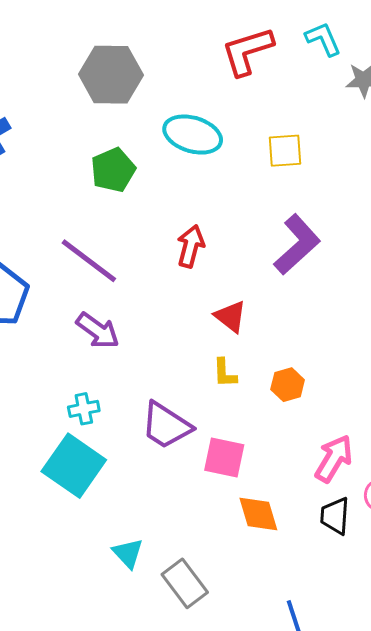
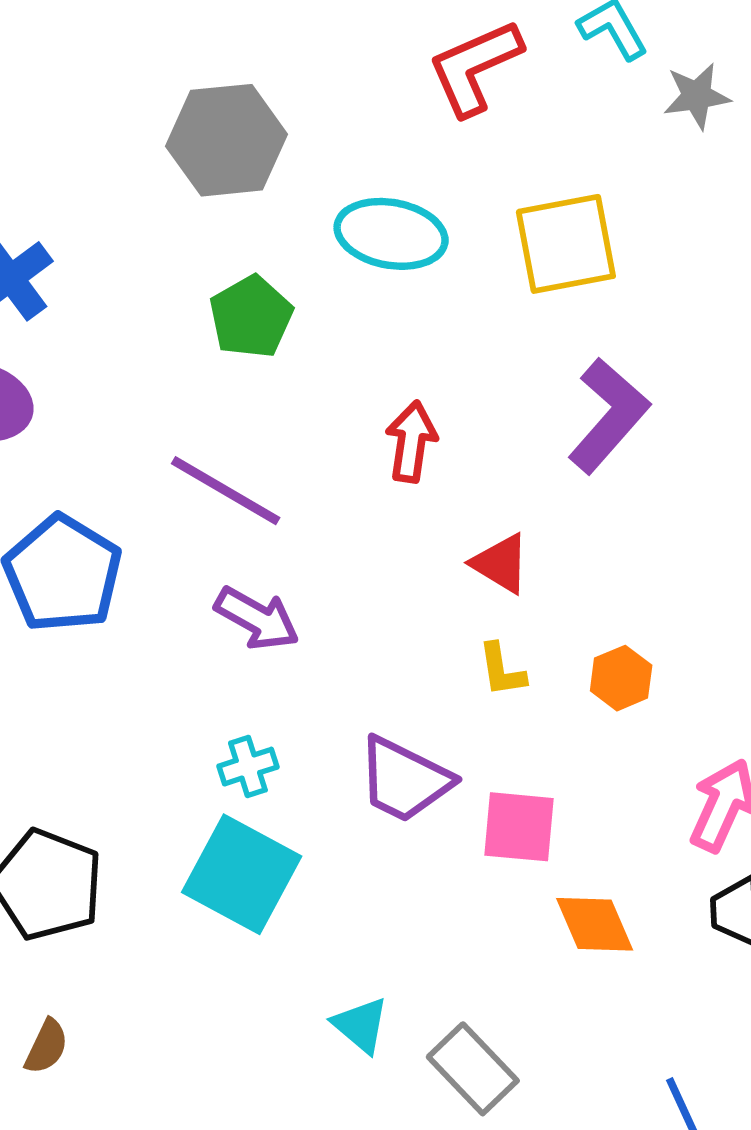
yellow square: (285, 151) -> (566, 244), size x1.5

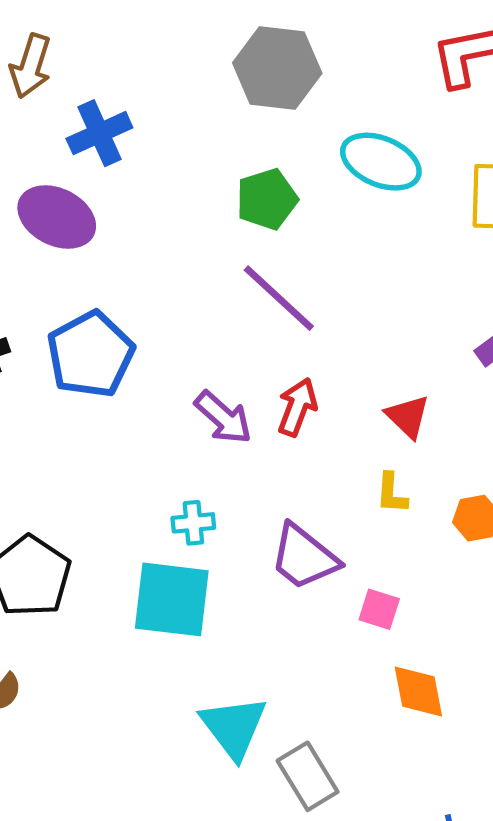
red arrow: (411, 442) -> (297, 407), moved
purple line: (226, 491) -> (279, 298), moved
pink square: (519, 827) -> (379, 609), size x0.7
cyan square: (242, 874) -> (172, 599), turned -34
cyan triangle: (361, 1025) -> (234, 727), size x1.6

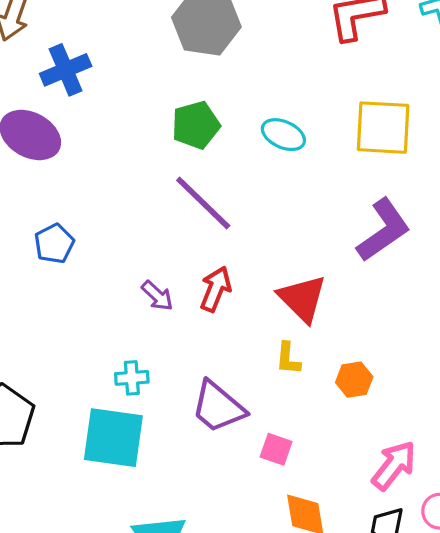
cyan ellipse: (381, 162) -> (283, 135), moved, size x0.7
blue pentagon: (90, 354) -> (54, 244), size x0.6
red triangle: (408, 417) -> (302, 298), size x1.4
purple arrow: (223, 418) -> (157, 296), size x0.7

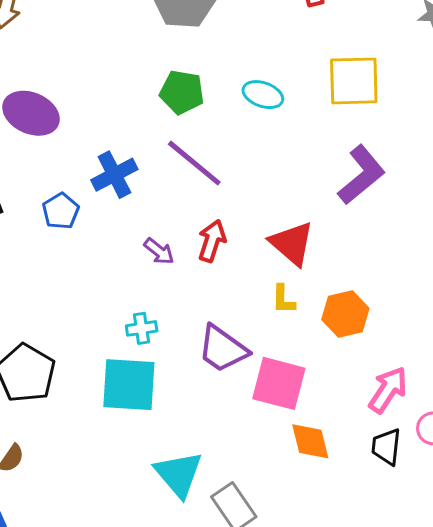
blue cross: (66, 70) -> (114, 175), moved
green pentagon: (196, 125) -> (182, 92), turned 30
orange hexagon: (354, 380) -> (345, 314), size x1.4
pink square: (276, 449) -> (279, 383), size x1.8

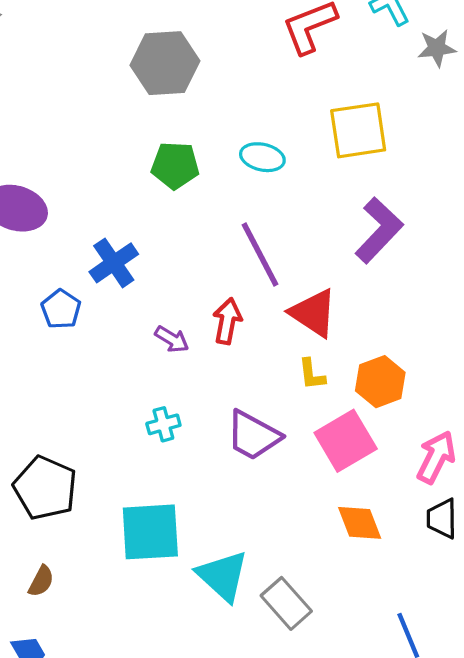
purple line: (194, 163) -> (260, 255), moved, turned 30
pink square: (279, 383) -> (346, 441), moved, turned -38
cyan square: (129, 385) -> (150, 532), moved

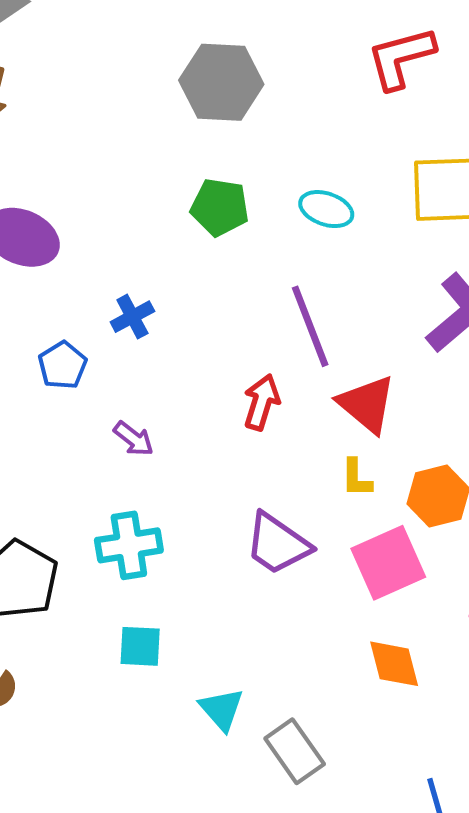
blue cross: (114, 263) -> (132, 317), size x0.7
purple arrow: (172, 339) -> (134, 439), moved
cyan cross: (163, 424) -> (129, 545), moved, size x1.6
cyan square: (150, 532) -> (140, 646), size x0.6
cyan triangle: (223, 576) -> (222, 709), size x0.7

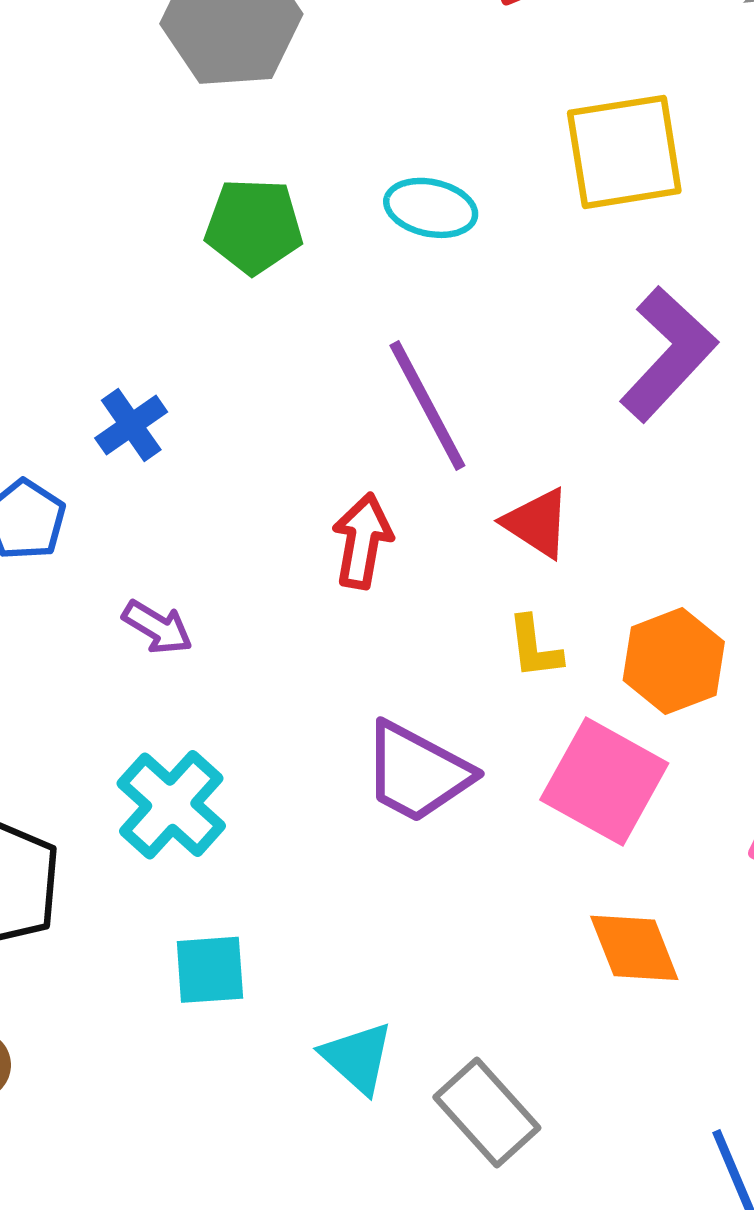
red triangle: (367, 404) -> (537, 523), size x0.7
cyan cross: (129, 545) -> (171, 805), turned -32
pink square: (388, 563) -> (604, 782), turned -30

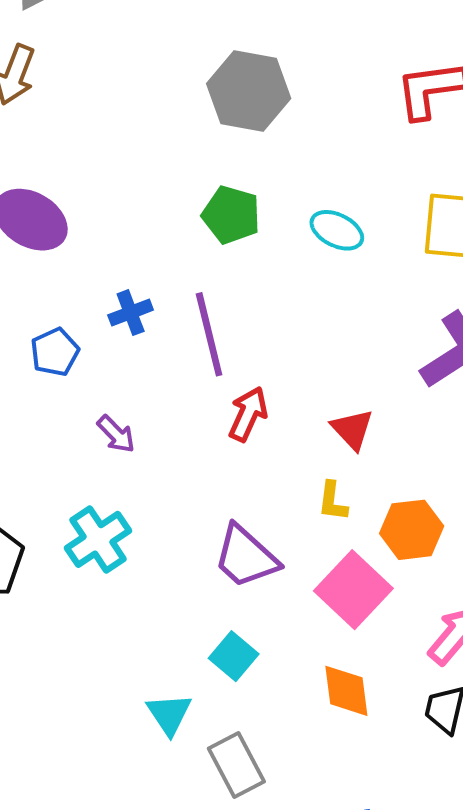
purple line: (427, 405) -> (209, 334), moved
cyan square: (210, 970) -> (234, 656), moved, turned 30

